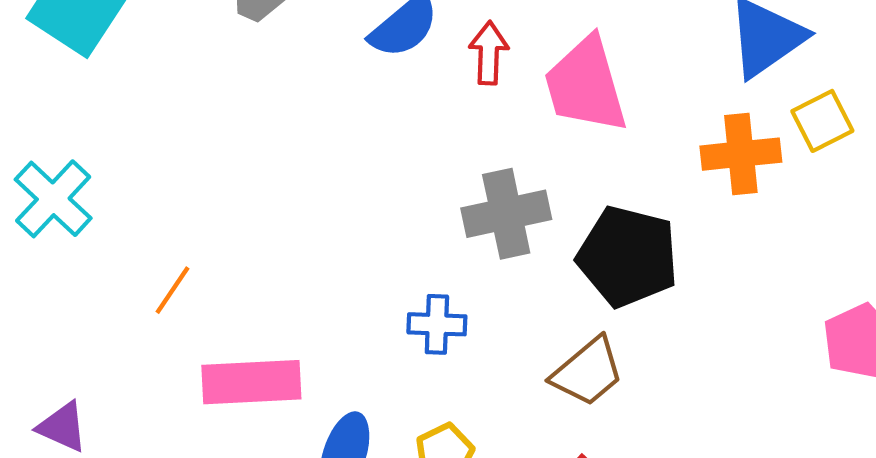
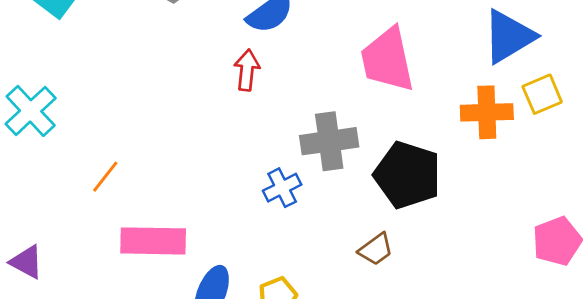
red arrow: (489, 53) -> (247, 70), moved
blue cross: (437, 324) -> (282, 188), moved, turned -33
brown trapezoid: (588, 372) -> (376, 249), size x0.7

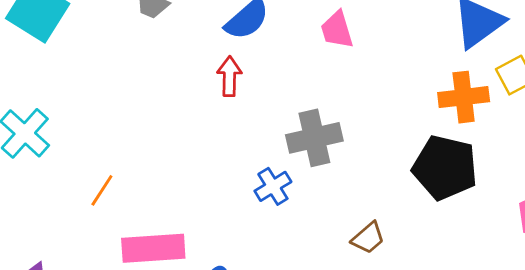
pink trapezoid: (387, 60) -> (337, 30), moved, size x0.6
black pentagon: (407, 175) -> (445, 168), moved

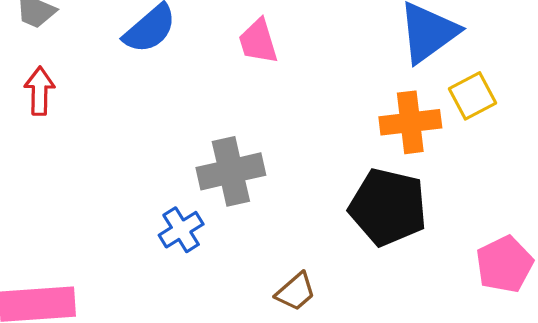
red arrow: (229, 76) -> (40, 91), moved

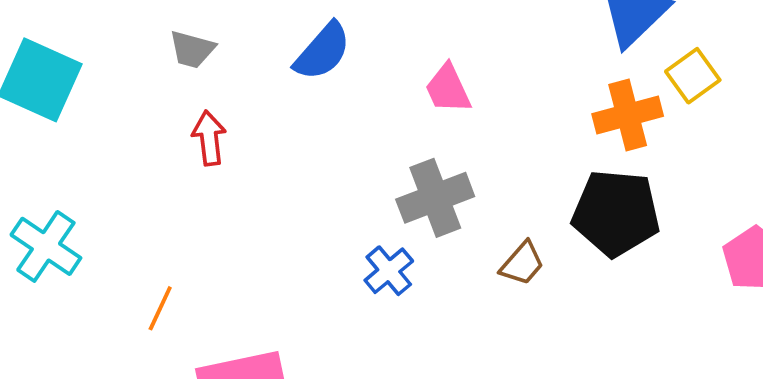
pink trapezoid: (258, 41) -> (448, 89), moved
brown trapezoid: (296, 292) -> (522, 263), moved

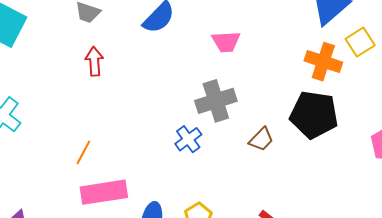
pink trapezoid: (448, 89) -> (226, 42), turned -72
orange cross: (628, 115) -> (323, 62), turned 30
orange line: (160, 308) -> (83, 152), moved

